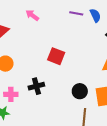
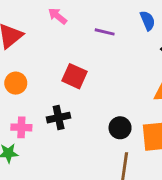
purple line: (76, 13) -> (105, 32), moved
red square: (56, 56) -> (74, 76), moved

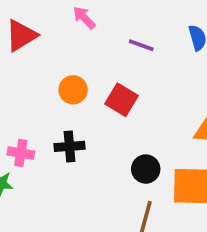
red square: (74, 76) -> (121, 100), moved
orange circle: (16, 83) -> (73, 90), moved

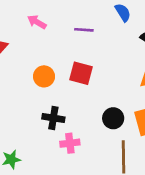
black cross: (70, 146) -> (53, 118), turned 30
pink cross: (21, 153) -> (70, 143), moved

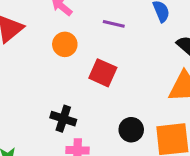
orange circle: (44, 76) -> (65, 44), moved

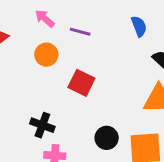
purple line: (114, 24) -> (80, 32), moved

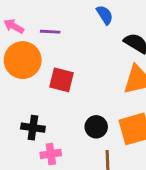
orange circle: (46, 55) -> (23, 60), size x1.6

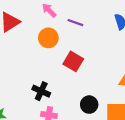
orange circle: (23, 60) -> (48, 38), size x0.7

